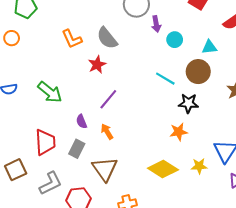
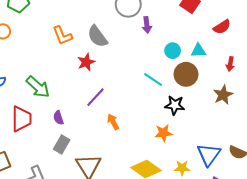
cyan circle: (175, 40) -> (173, 51), moved
purple semicircle: (81, 121) -> (58, 118), moved
orange arrow: (107, 132) -> (113, 122), moved
red trapezoid: (45, 142) -> (21, 119), moved

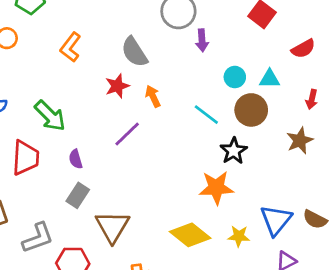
orange L-shape: (62, 35) -> (70, 47), moved, turned 55
black star: (175, 105) -> (234, 151), turned 30
orange arrow: (113, 122) -> (153, 96), moved
orange star: (163, 133) -> (216, 188), size x1.4

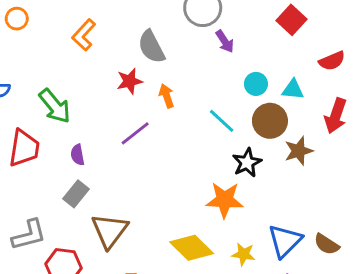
purple arrow: (202, 40) -> (225, 41), turned -35
red arrow: (312, 99) -> (336, 116), size x1.6
brown star: (300, 141) -> (299, 151), moved

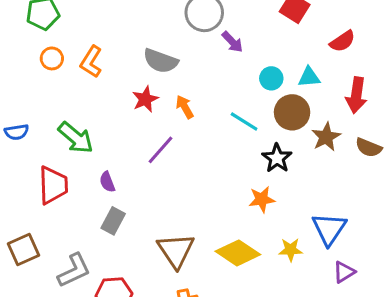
orange circle: (17, 19) -> (52, 58), moved
gray semicircle: (151, 47) -> (161, 61), turned -32
orange star: (225, 200) -> (262, 199), size x0.7
brown triangle: (110, 231) -> (176, 250), moved
brown semicircle: (327, 244) -> (369, 148), moved

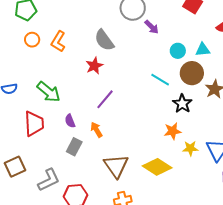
gray semicircle: (161, 61) -> (104, 40), turned 35
orange arrow: (185, 107) -> (96, 130), moved
yellow star: (291, 250) -> (190, 148), moved

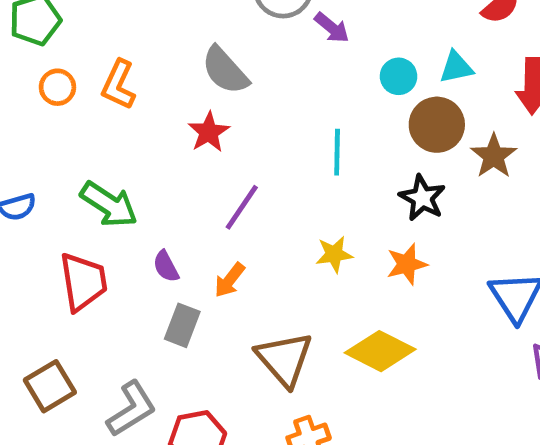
cyan line: (160, 80) -> (337, 152), moved, turned 66
orange arrow: (96, 130) -> (229, 280), turned -105
yellow star: (190, 148) -> (334, 254), moved

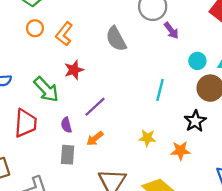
red star: (209, 132) -> (74, 70), moved
purple line: (242, 207) -> (95, 107), moved
gray rectangle: (182, 325) -> (68, 155), turned -30

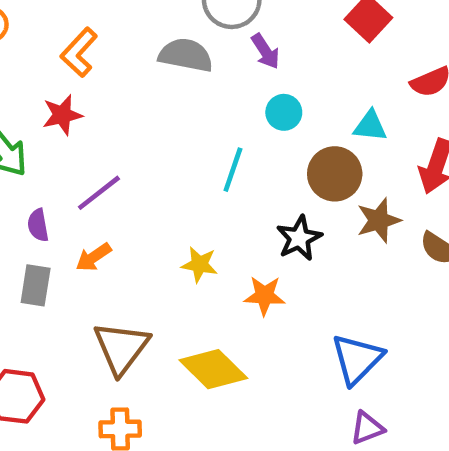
orange L-shape: (64, 34) -> (79, 52), moved
gray semicircle: (116, 39) -> (186, 55), moved, turned 125
cyan circle: (197, 61) -> (284, 112), moved

